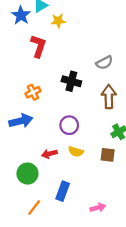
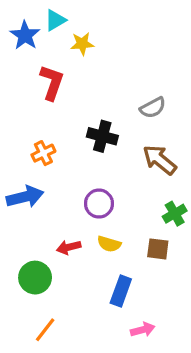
brown arrow: (109, 97) -> (160, 160), turned -50
blue rectangle: (63, 191) -> (121, 291), moved

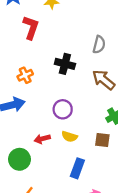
gray semicircle: (153, 108) -> (99, 45), turned -48

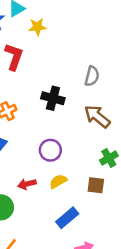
yellow semicircle: (69, 137) -> (58, 181), turned 133
blue rectangle: (77, 168) -> (67, 218), turned 30

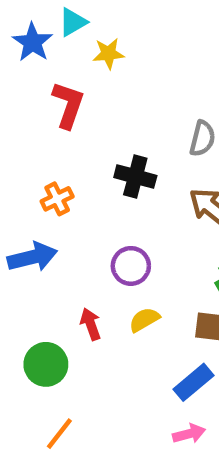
red arrow: (27, 184) -> (91, 324), turned 84
blue rectangle: (67, 218) -> (193, 382), moved

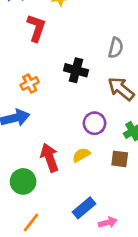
purple circle: (131, 266) -> (95, 123), moved
red arrow: (91, 324) -> (50, 158), size x1.5
blue rectangle: (193, 382) -> (84, 208), moved

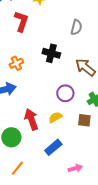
gray semicircle: (116, 48) -> (76, 27), moved
blue rectangle: (84, 208) -> (53, 147), moved

